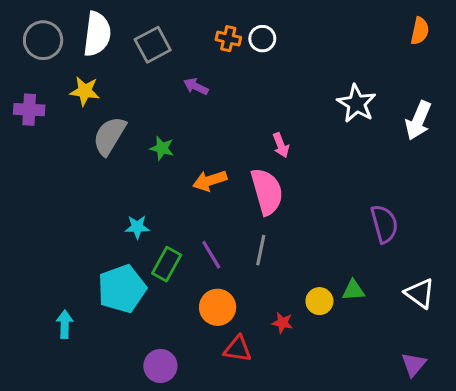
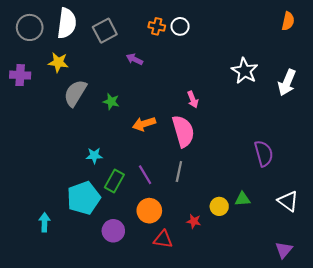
purple circle: (160, 366) -> (113, 231), moved

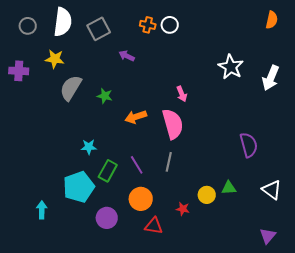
gray circle: (30, 27) -> (28, 26), size x0.7

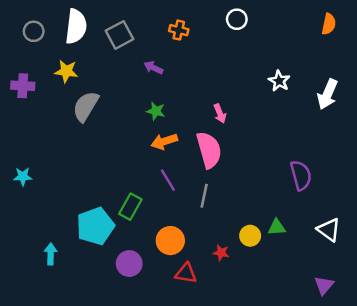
white circle: (170, 25) -> (237, 19), moved
white star: (231, 67) -> (279, 81), size x0.7
green star: (105, 96) -> (156, 111), moved
cyan star: (89, 147) -> (23, 176), moved
purple line: (137, 165) -> (168, 180), moved

